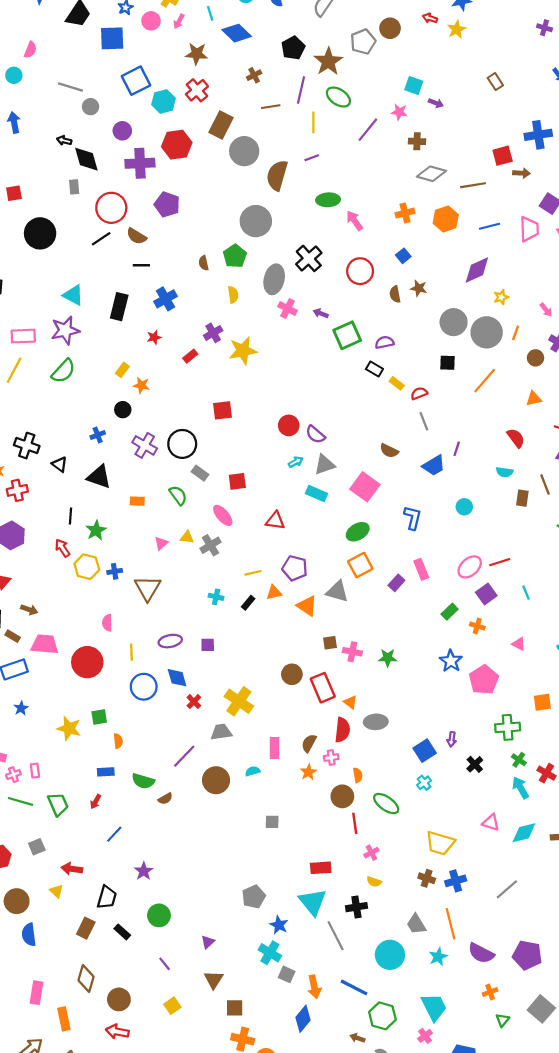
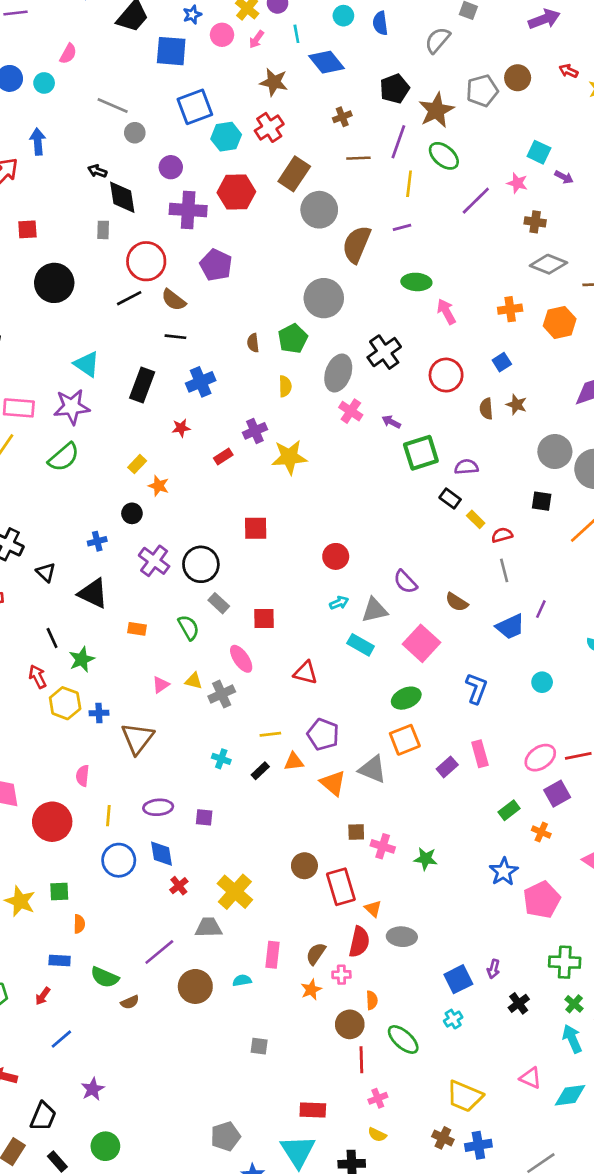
purple semicircle: (315, 434) -> (405, 582), moved
black line: (71, 516) -> (52, 638), turned -35

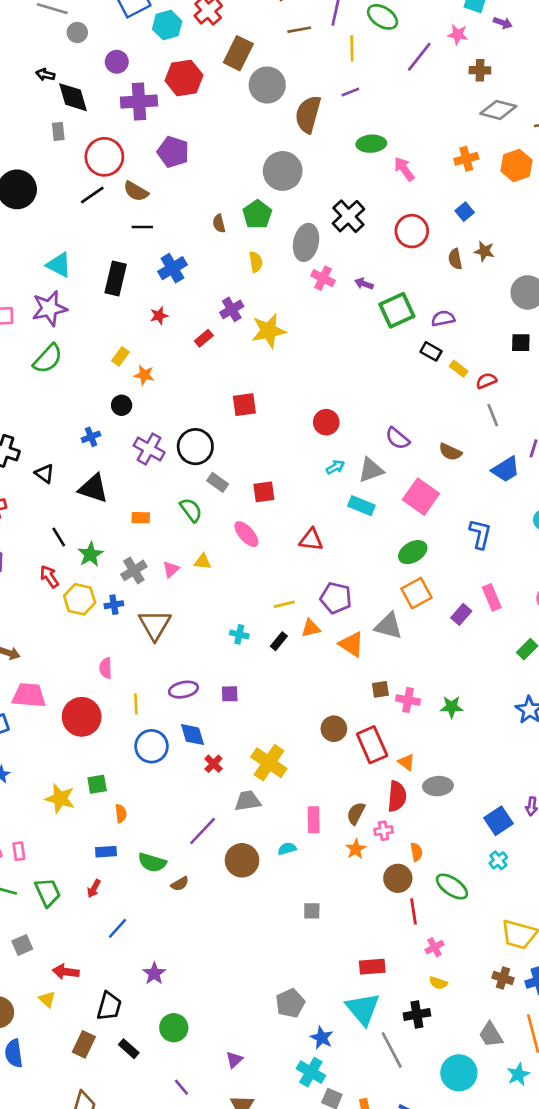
gray cross: (222, 694) -> (134, 570), moved

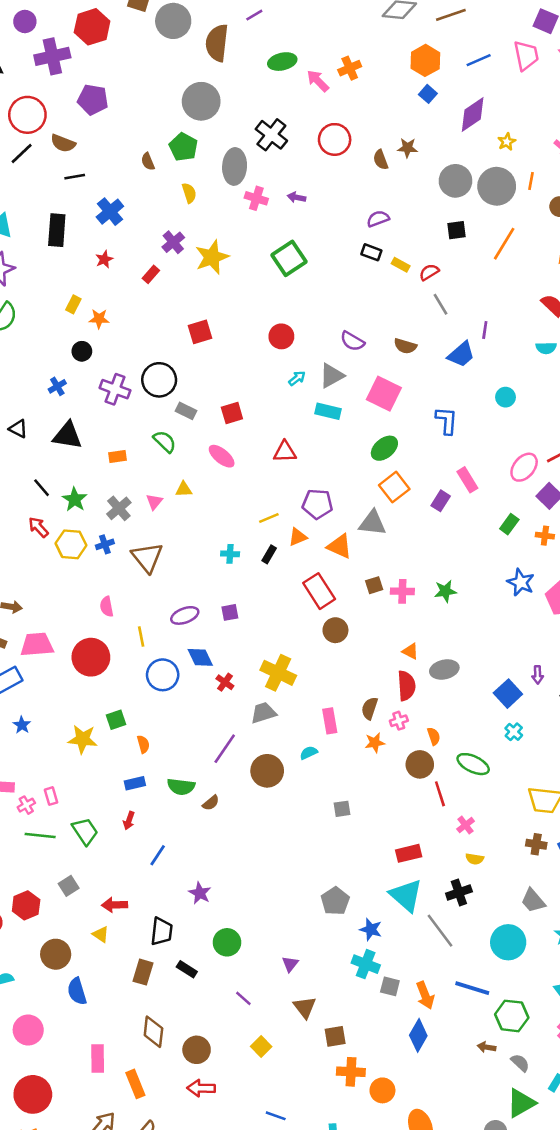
orange cross: (466, 159) -> (350, 68), moved
blue square: (465, 212) -> (428, 94), moved
green square: (397, 310) -> (289, 258), moved
red rectangle: (372, 745) -> (319, 591), moved
orange star: (356, 849) -> (375, 743), turned 30

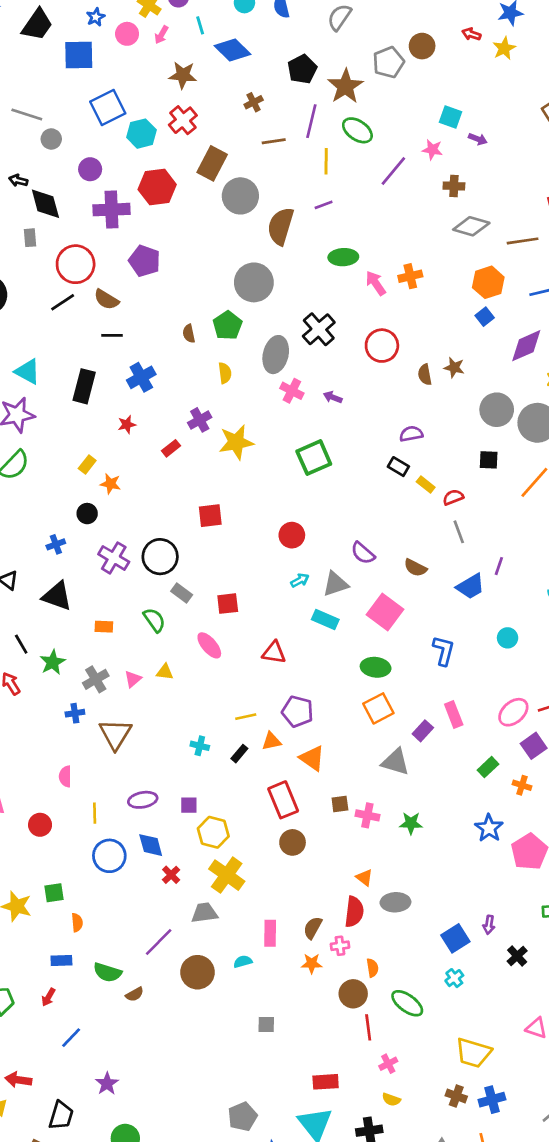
green ellipse: (384, 448) -> (376, 667), turned 36
gray triangle: (372, 523) -> (395, 762), moved
yellow hexagon: (71, 544) -> (213, 832), moved
red circle: (91, 657) -> (40, 825), size x0.6

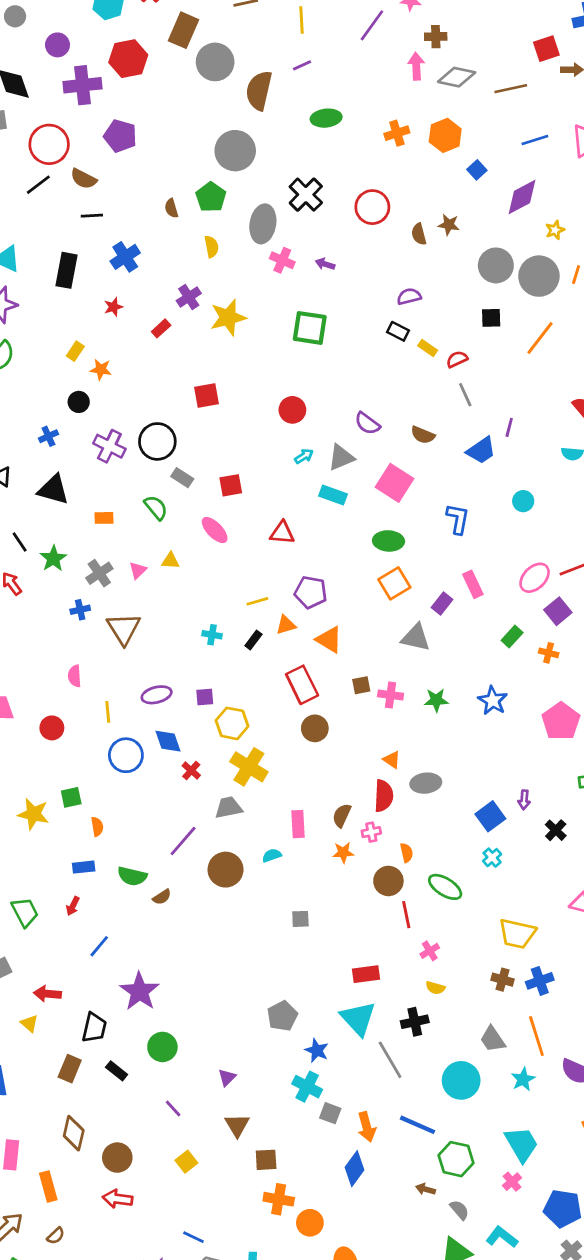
orange hexagon: (488, 282) -> (445, 135), moved
pink arrow: (376, 283) -> (416, 66), moved, turned 35
green square: (314, 458) -> (310, 328), turned 36
blue star: (489, 828) -> (493, 701), moved
purple star: (107, 1084) -> (140, 991), size x1.6

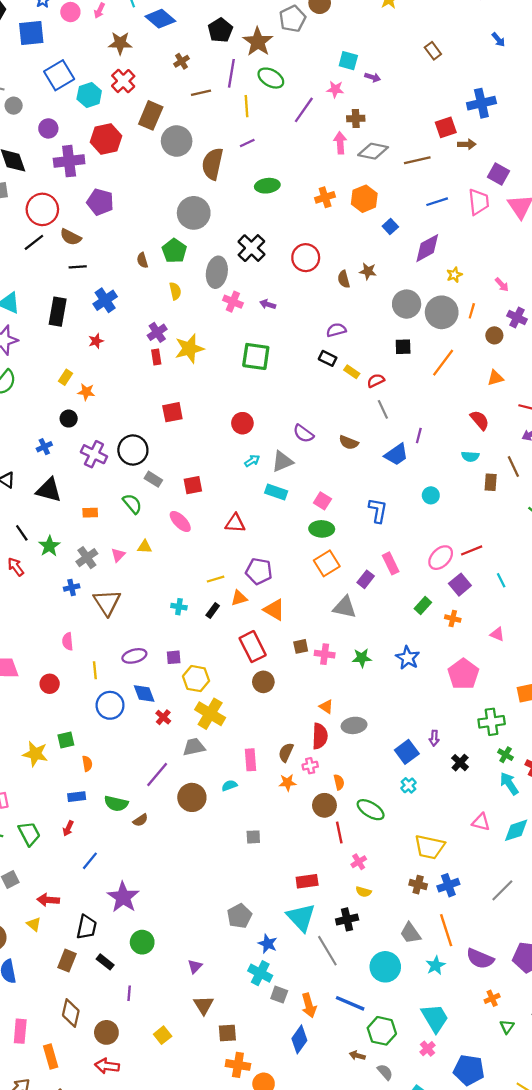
red rectangle: (161, 328) -> (156, 357), moved, turned -56
pink square: (394, 483) -> (322, 501), moved, size x0.6
purple line: (173, 1108) -> (129, 993), moved, turned 48

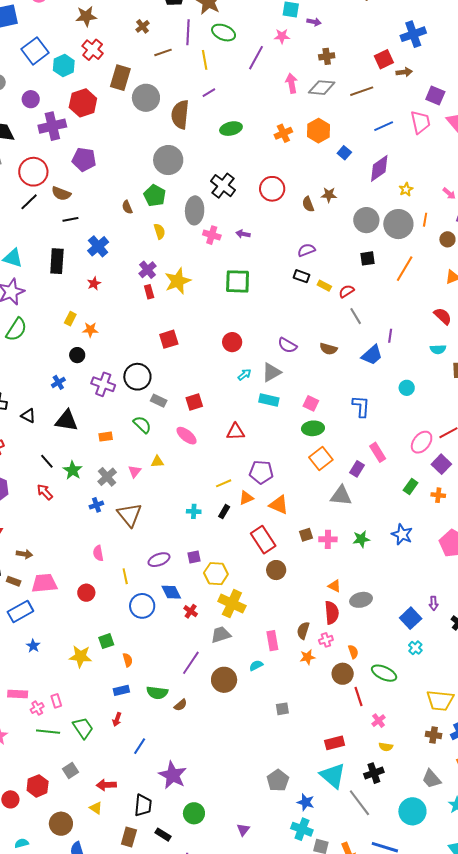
brown cross: (356, 118) -> (327, 56), moved

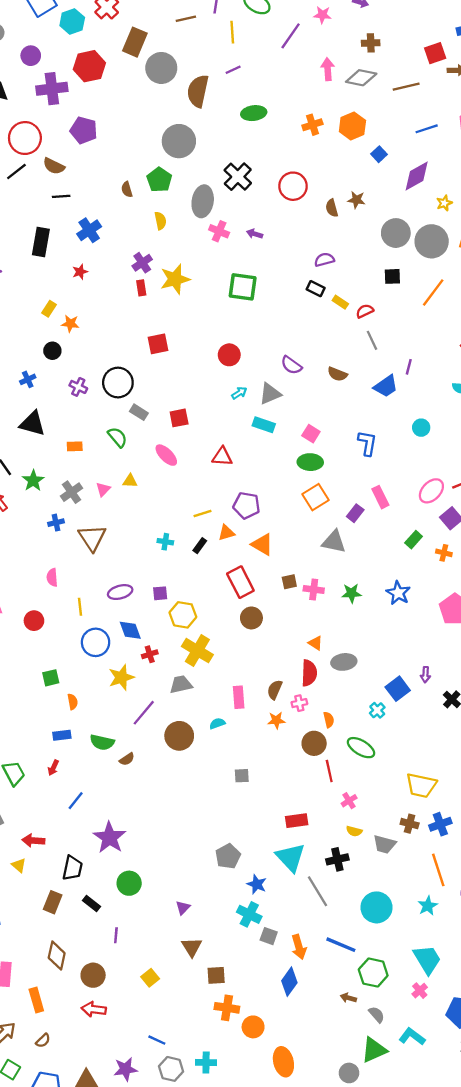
purple cross: (103, 384) -> (78, 387), size x0.7
red cross: (191, 611) -> (150, 654), turned 32
cyan cross: (415, 648) -> (377, 710), moved
yellow star: (80, 656) -> (121, 677), moved, turned -30
gray trapezoid: (432, 779) -> (384, 844), moved, turned -40

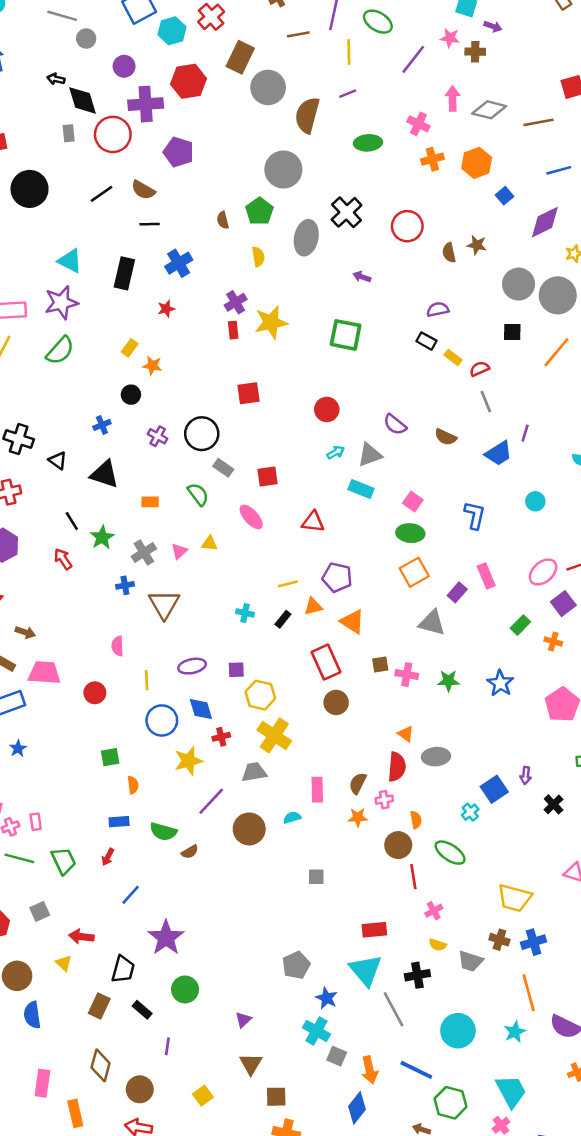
brown cross: (371, 43) -> (475, 52), moved
red circle: (25, 138) -> (113, 134), moved
pink cross: (219, 231) -> (418, 124), moved

